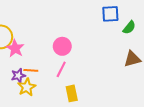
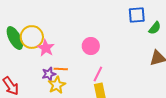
pink line: (61, 69) -> (98, 74), moved

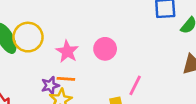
pink star: (46, 48) -> (67, 51), moved
pink line: (98, 74) -> (135, 85), moved

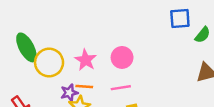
yellow circle: (28, 37) -> (49, 63), moved
pink line: (135, 85) -> (121, 88), moved, turned 54

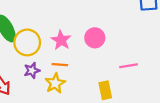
pink line: (121, 88) -> (129, 66), moved
purple star: (69, 93) -> (32, 70), moved

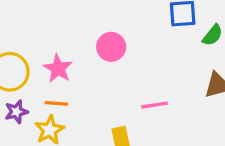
pink circle: (95, 38) -> (111, 47), moved

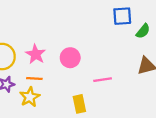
pink circle: (111, 47) -> (70, 58), moved

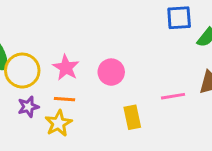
pink line: (103, 80) -> (173, 96), moved
yellow rectangle: (79, 104) -> (132, 117), moved

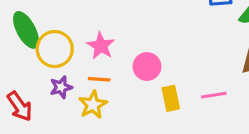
pink circle: (111, 72) -> (147, 67), moved
pink line: (173, 96) -> (214, 95), moved

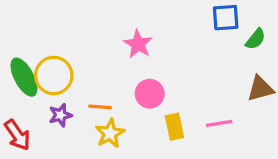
green ellipse: (26, 30) -> (24, 77), moved
pink star: (101, 46) -> (138, 44), moved
yellow star: (93, 105) -> (110, 133), moved

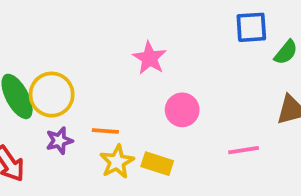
pink circle: (150, 94) -> (182, 110), moved
yellow rectangle: (174, 127) -> (157, 164), moved, turned -60

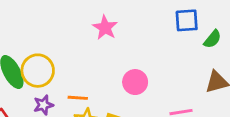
pink star: (150, 58) -> (105, 28), moved

